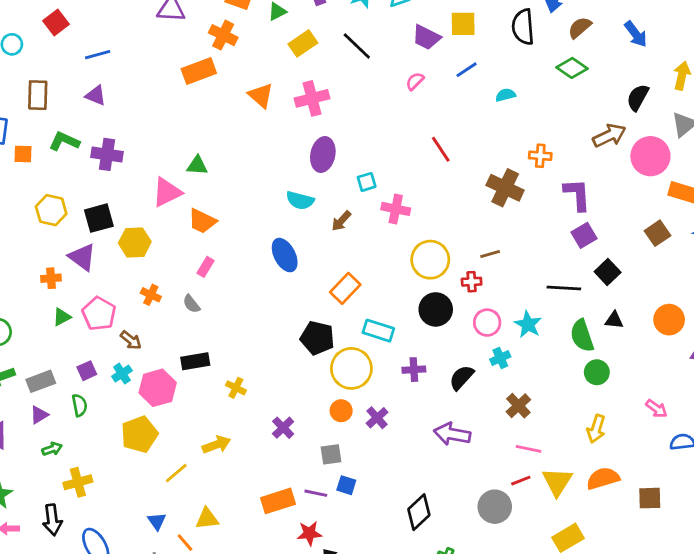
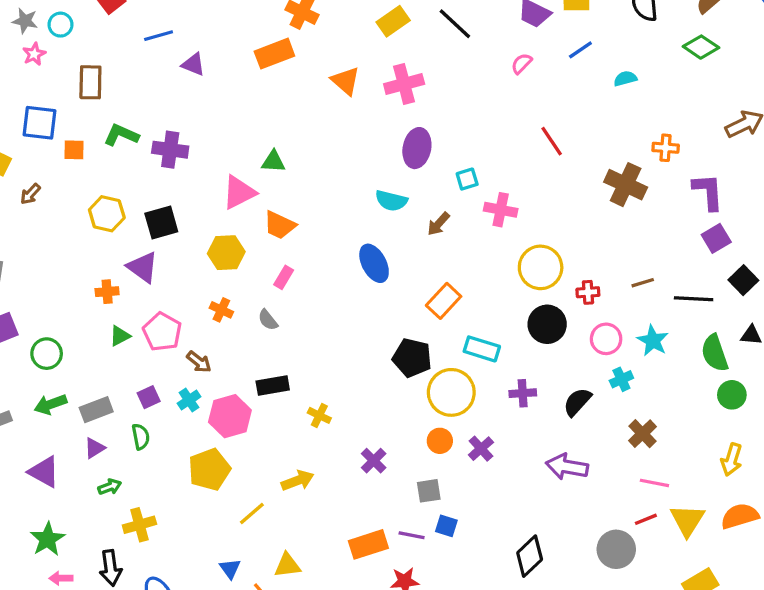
purple triangle: (96, 95) -> (193, 64), moved
yellow hexagon: (135, 242) -> (226, 253), moved
brown line: (490, 254) -> (643, 283), moved

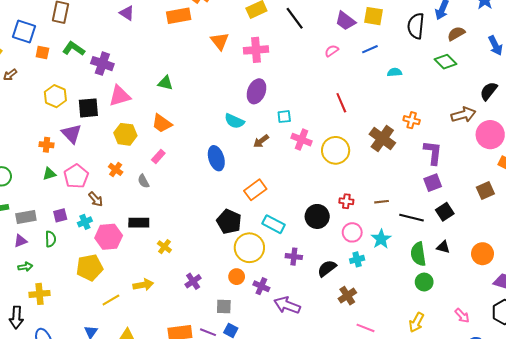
pink triangle: (239, 192) -> (120, 96), moved
yellow circle: (541, 267) -> (336, 150), moved
brown cross: (642, 434) -> (347, 296), moved
purple cross: (481, 449) -> (261, 286), turned -35
purple arrow: (567, 467) -> (287, 305), moved

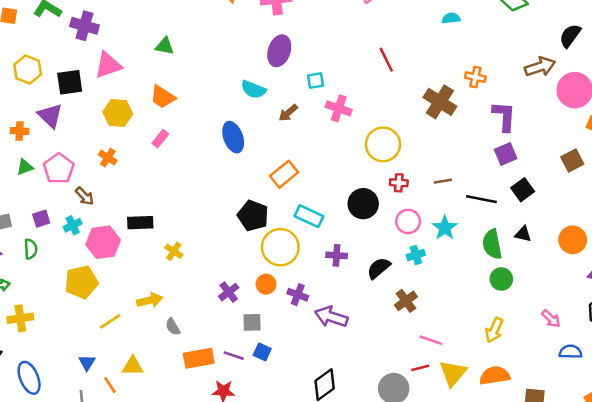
yellow circle: (336, 150) -> (383, 144), moved
gray semicircle: (143, 181) -> (173, 327), moved
purple cross: (193, 281) -> (229, 292), moved

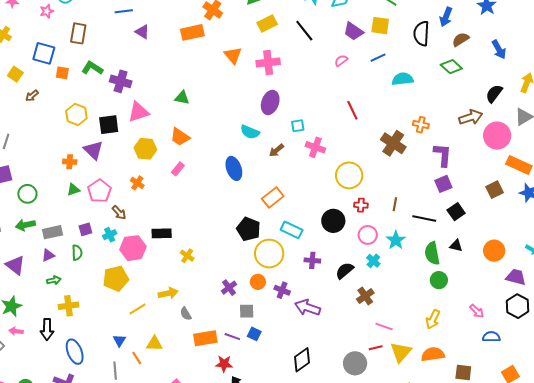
cyan semicircle: (451, 18) -> (403, 79), size x1.5
brown line: (443, 181) -> (395, 204), turned -72
cyan cross: (416, 255) -> (373, 261), turned -32

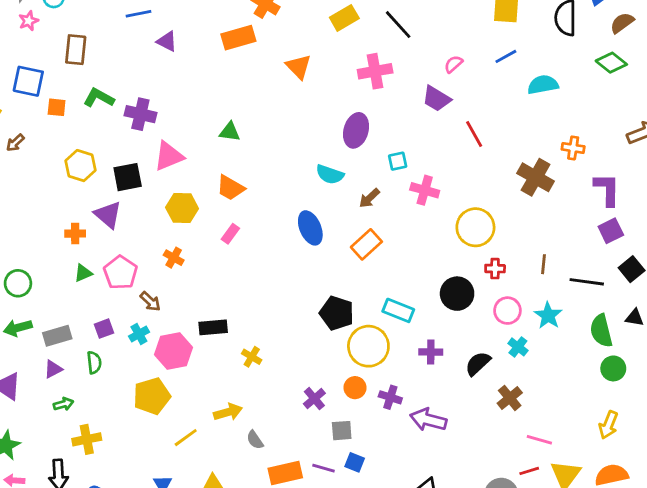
purple trapezoid: (353, 31) -> (436, 99), moved
pink cross: (268, 62) -> (375, 71), moved
orange rectangle: (273, 197) -> (366, 244), moved

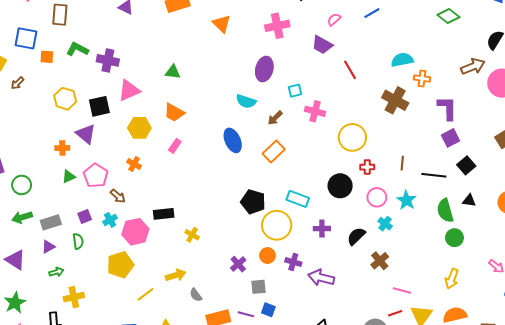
cyan semicircle: (543, 85) -> (402, 60), moved

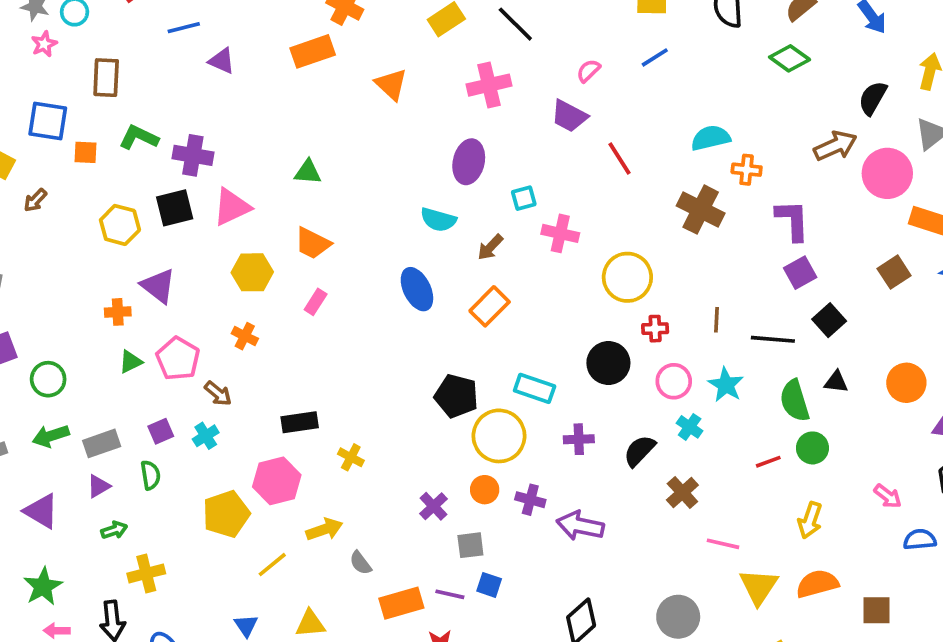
black square: (99, 106) -> (175, 208), moved
pink hexagon: (135, 232) -> (277, 481), moved
red line: (395, 313) -> (768, 462), moved

